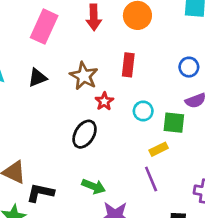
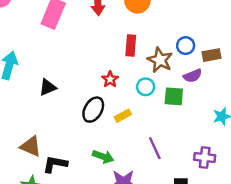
brown star: (84, 76) -> (160, 60), moved
black triangle: (37, 78) -> (48, 87), moved
yellow rectangle: (159, 149) -> (123, 116), moved

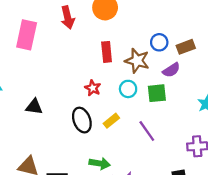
black triangle: (48, 87) -> (34, 107), turned 42
black ellipse: (93, 110) -> (82, 120), turned -40
purple line: (155, 148) -> (147, 131), moved

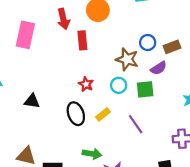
red rectangle: (107, 52) -> (82, 40), moved

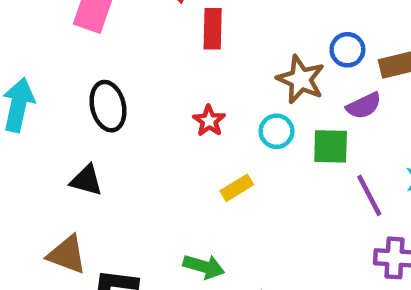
black triangle: (32, 101) -> (86, 180), moved
black ellipse: (76, 114) -> (108, 106), moved
purple line: (136, 124) -> (369, 195), moved

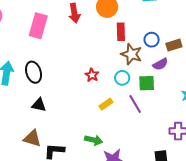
red rectangle: (213, 29) -> (121, 32), moved
black ellipse: (108, 106) -> (34, 72), moved
purple line: (369, 195) -> (135, 104), moved

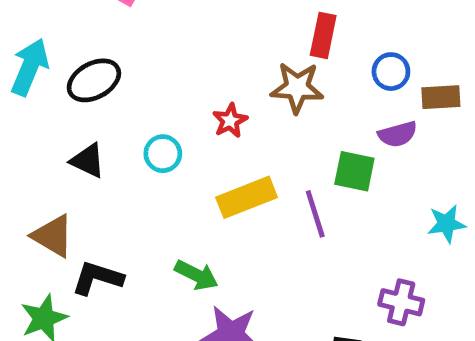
brown star: (131, 54) -> (297, 88), moved, turned -30
black ellipse: (34, 72) -> (94, 80), turned 65
cyan circle: (122, 78) -> (163, 154), moved
yellow rectangle: (106, 104) -> (247, 197), size x1.6

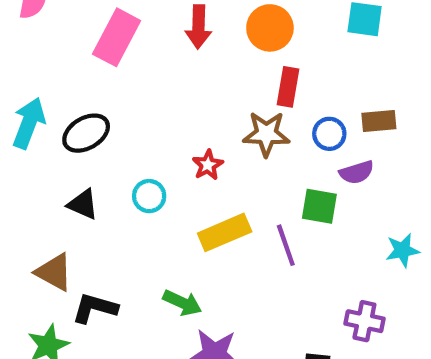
blue circle: (391, 72) -> (329, 134), moved
brown rectangle: (441, 97) -> (379, 121), moved

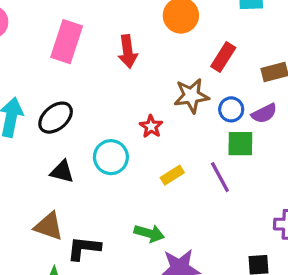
red arrow: (198, 27) -> (128, 51), moved
red rectangle: (288, 87) -> (223, 57), moved, turned 32
blue circle: (329, 134) -> (231, 109), moved
cyan circle: (149, 196) -> (111, 157), size x1.4
yellow rectangle: (225, 232) -> (172, 175), size x0.6

